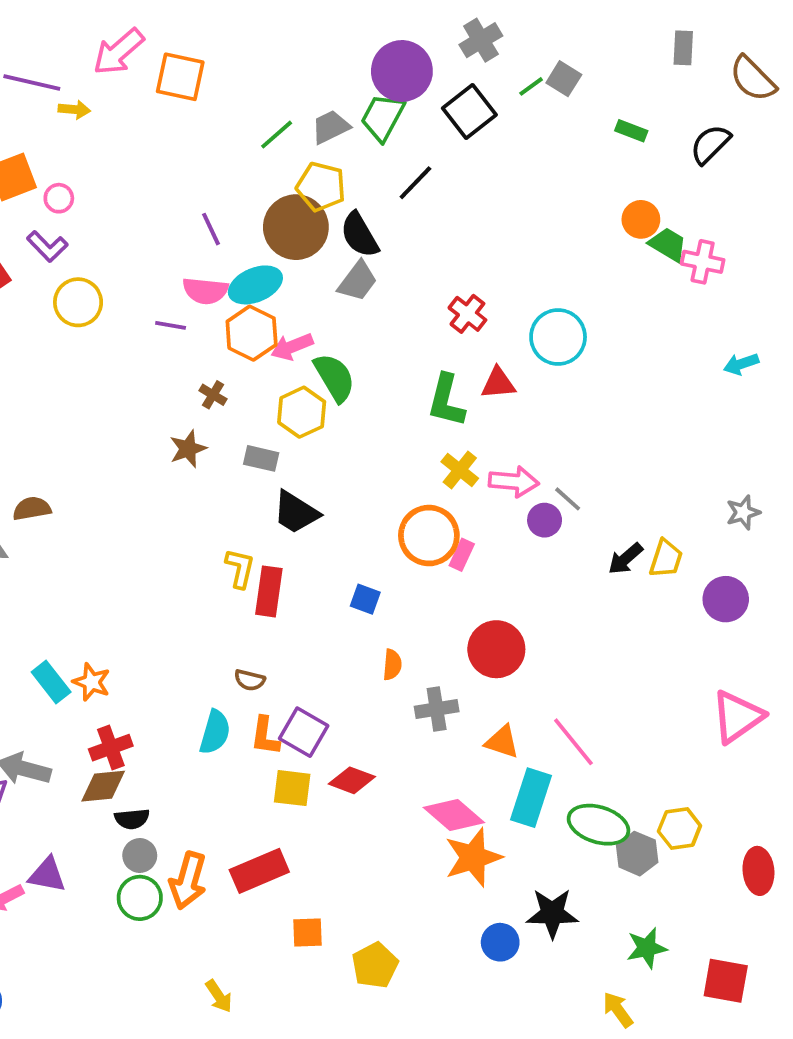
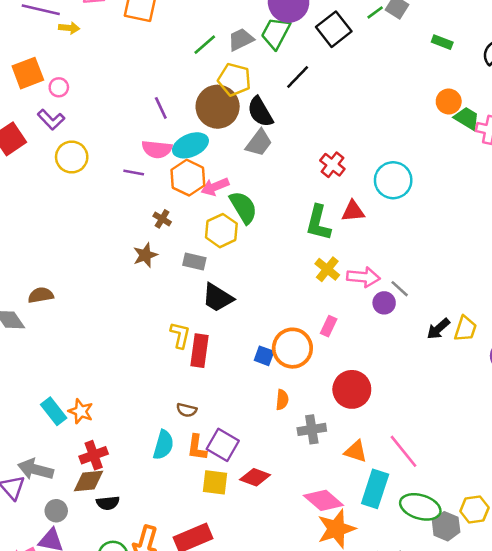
orange circle: (429, 536) -> (292, 348), moved
gray circle: (140, 855) -> (56, 511), moved

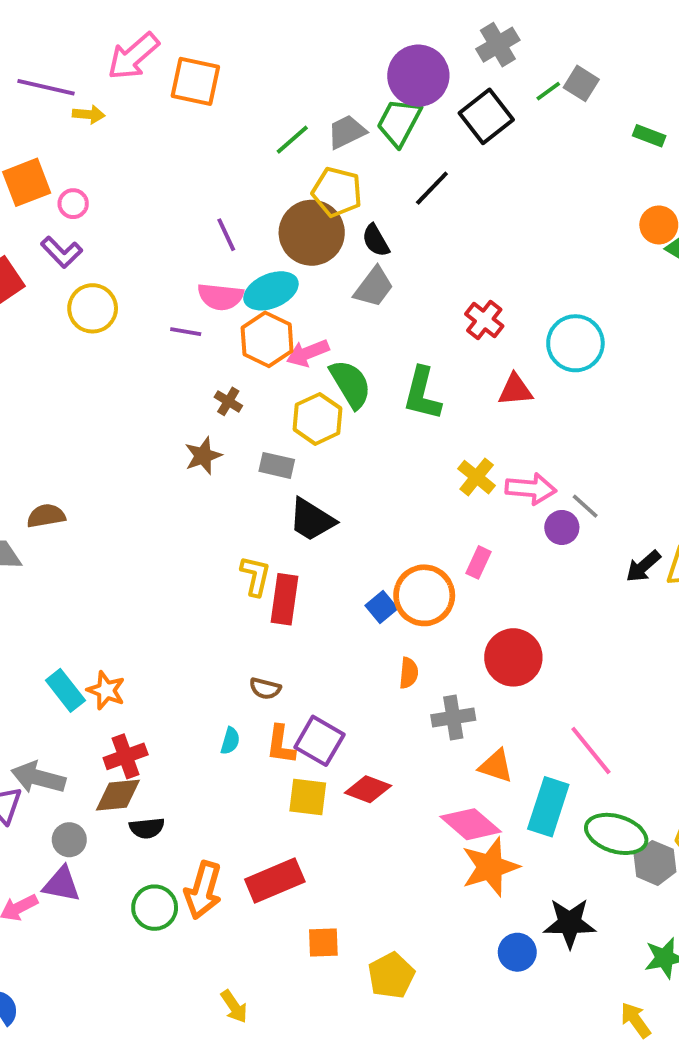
black semicircle: (260, 112) -> (376, 240), size x0.7
green L-shape: (318, 223) -> (422, 394), moved
blue square: (264, 356) -> (382, 607), turned 30
cyan semicircle: (163, 445) -> (230, 741), size x0.6
orange triangle: (356, 451) -> (496, 766), moved

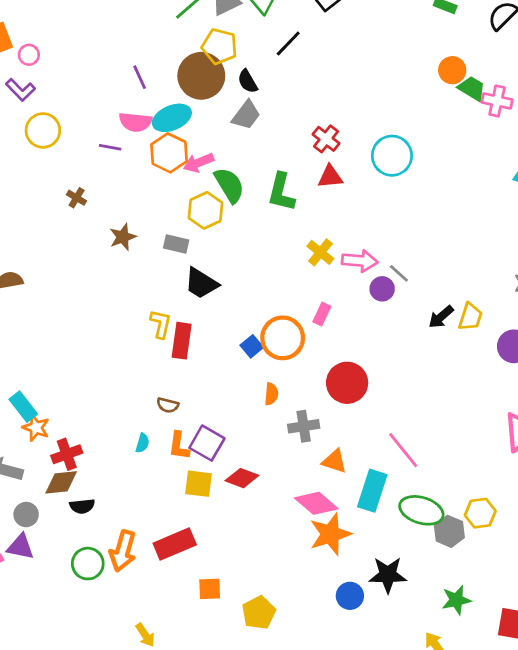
red triangle: (515, 390) -> (330, 177), moved
brown cross: (228, 401) -> (77, 198), moved
orange star: (106, 690) -> (36, 428), moved

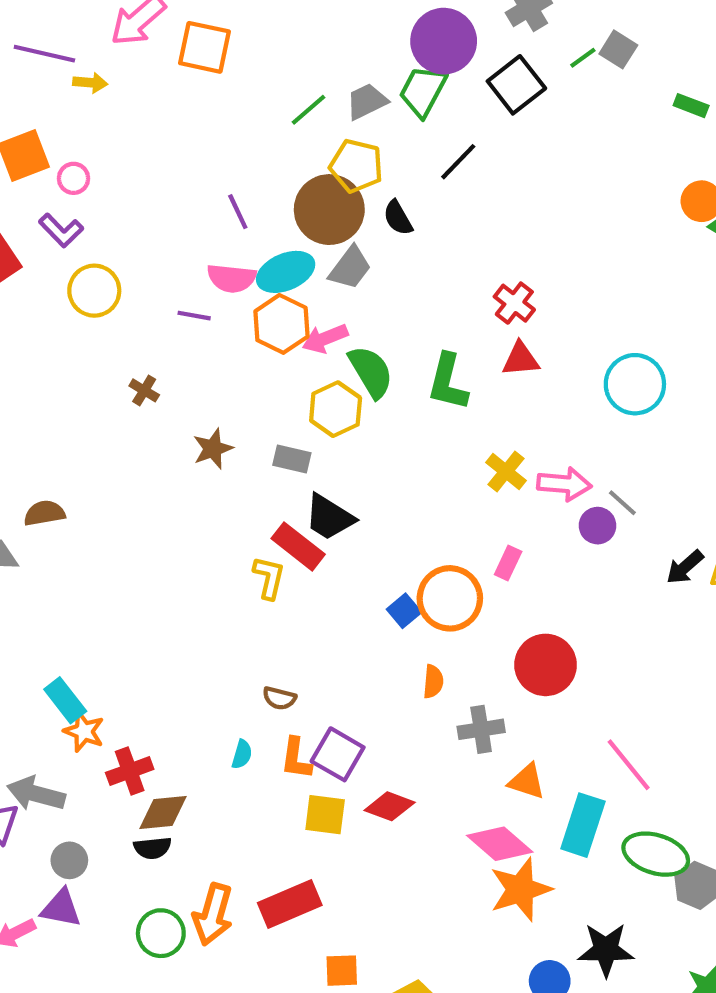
gray trapezoid: (246, 115) -> (350, 268), moved
cyan circle: (392, 156) -> (635, 384), moved
red rectangle: (182, 341) -> (298, 546), moved, turned -60
brown diamond: (61, 482) -> (163, 813), moved

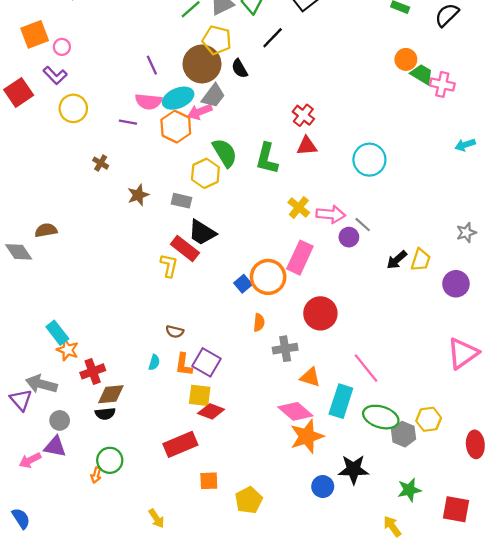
pink arrow: (325, 338) -> (200, 112), moved
pink rectangle: (508, 563) -> (300, 258), size x1.8
red diamond: (390, 806) -> (211, 411), moved
orange arrow: (213, 914) -> (96, 475), moved, size x0.5

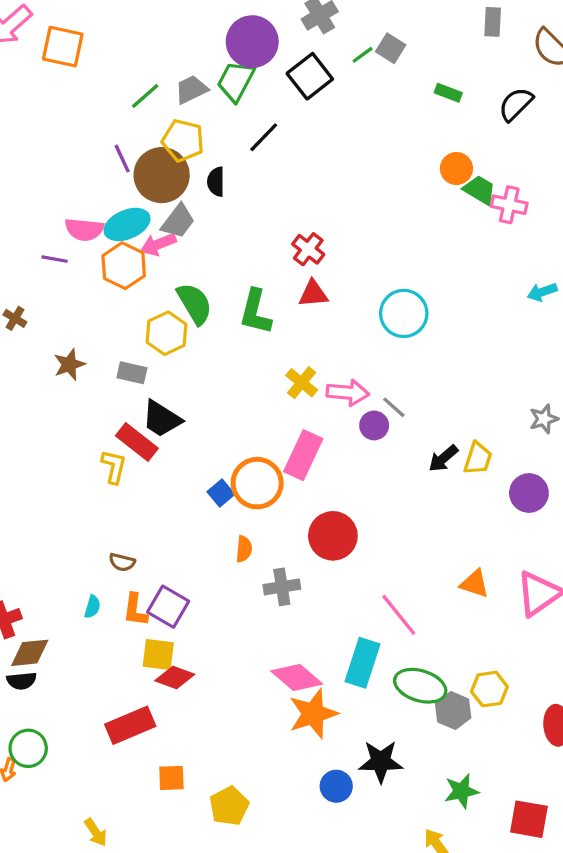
purple line: (152, 65) -> (122, 159), moved
black semicircle: (240, 69) -> (216, 182), turned 30
orange triangle: (310, 377) -> (475, 584), moved

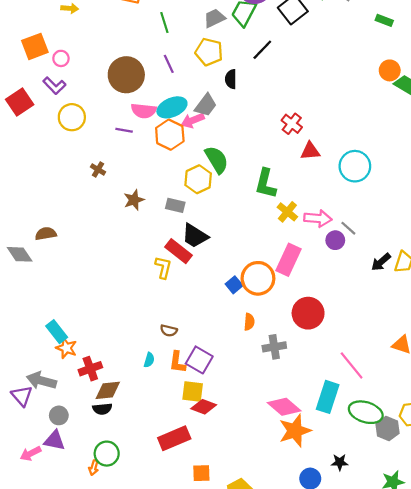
green line: (145, 96) -> (164, 23), moved, turned -66
brown circle: (162, 175) -> (126, 75), moved
red triangle: (313, 294) -> (310, 151), moved
green L-shape: (255, 312) -> (266, 184), moved
black star: (381, 762) -> (340, 462), size x0.6

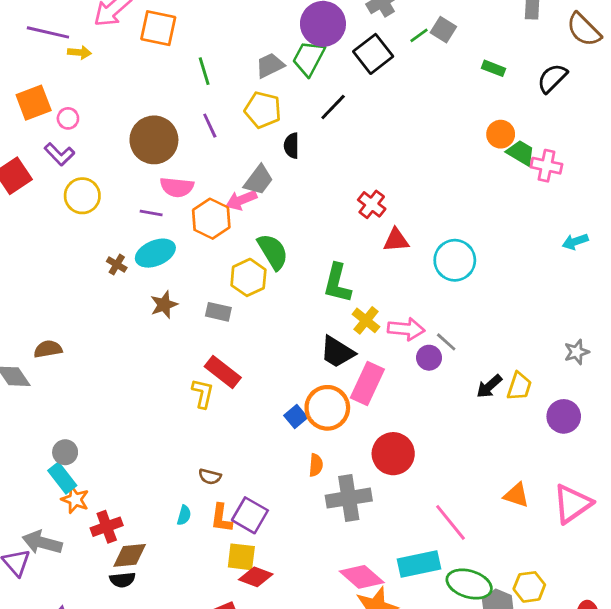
cyan ellipse: (172, 107) -> (155, 253), moved
black trapezoid: (195, 236) -> (337, 352), moved
gray cross: (274, 347) -> (349, 498), size x1.4
cyan rectangle: (328, 397) -> (419, 564), turned 60
gray circle: (59, 415) -> (65, 452), moved

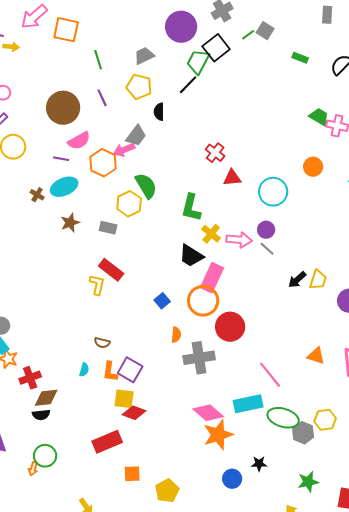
green trapezoid: (309, 58) -> (198, 62), moved
orange circle: (501, 134) -> (313, 167), moved
pink semicircle: (177, 187) -> (79, 141), turned -35
purple circle: (429, 358) -> (266, 230), moved
orange circle: (327, 408) -> (203, 301), moved

